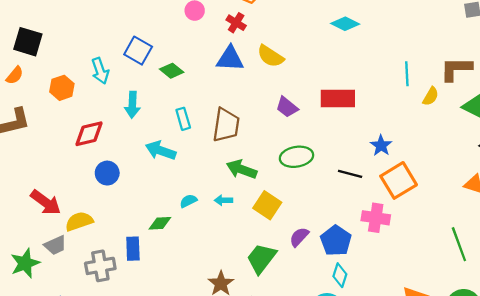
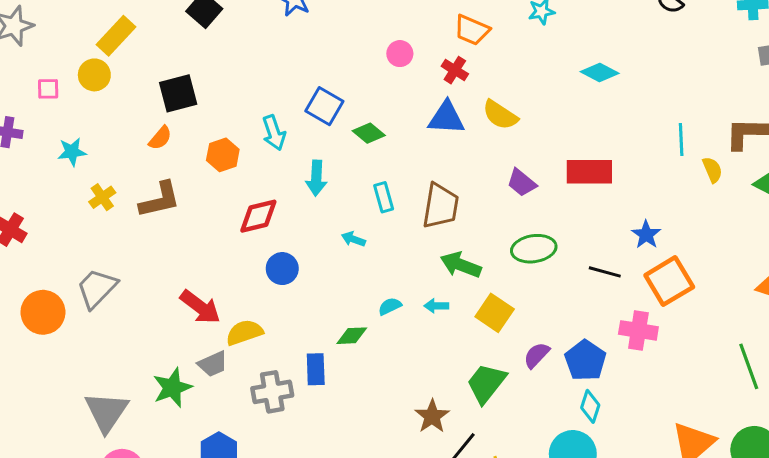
black square: (28, 42) -> (178, 93), turned -32
yellow semicircle: (431, 96) -> (712, 170), turned -54
cyan arrow: (161, 150) -> (353, 239), size x0.6

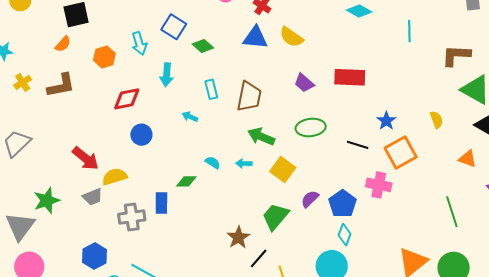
cyan line: (681, 139) -> (409, 31), moved
yellow semicircle: (712, 170) -> (436, 120), moved
cyan semicircle: (390, 306) -> (213, 163), turned 56
green star: (172, 388) -> (47, 201), moved

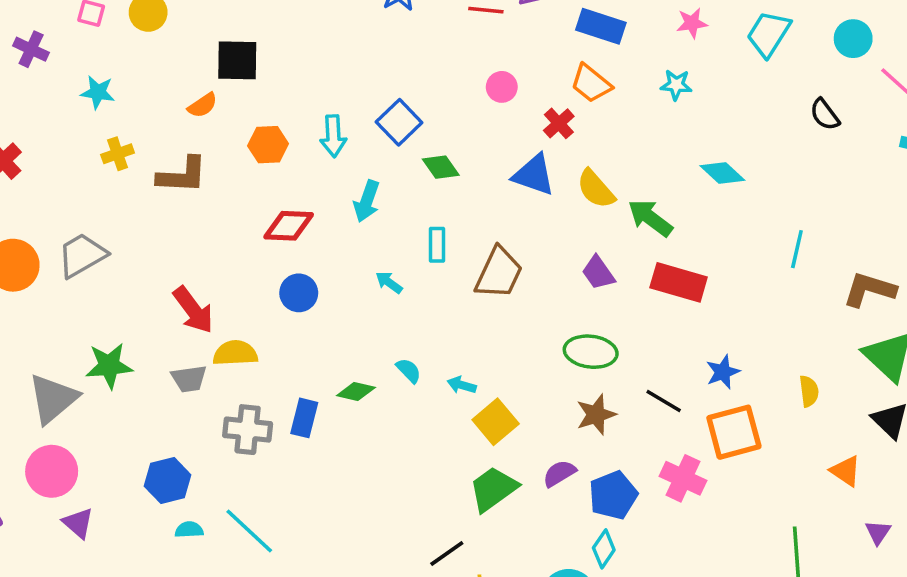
cyan line: (409, 31) -> (797, 249), moved
green arrow: (261, 137) -> (650, 218), moved
yellow square: (283, 170) -> (496, 422), moved
brown star: (238, 237) -> (596, 415), moved

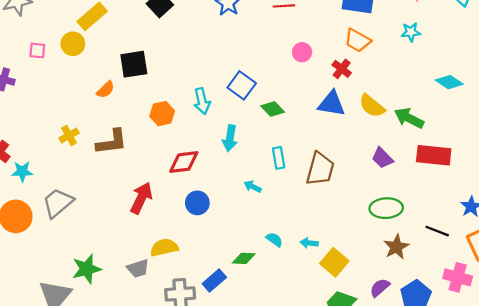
cyan star: (98, 92) -> (22, 172), moved
orange semicircle: (203, 105) -> (106, 90), moved
red arrow: (193, 310) -> (141, 198), moved, turned -108
blue rectangle: (304, 418) -> (214, 281), turned 45

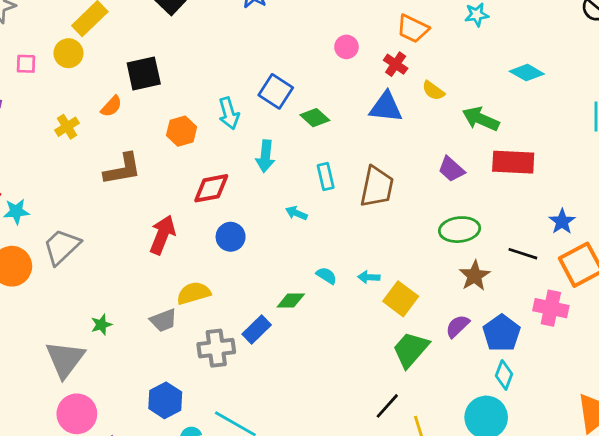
yellow semicircle: (372, 106) -> (433, 91), moved, size x0.7
yellow cross: (69, 135) -> (67, 127), moved
green star: (87, 269) -> (101, 325), size x0.6

